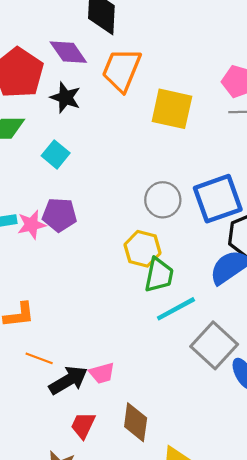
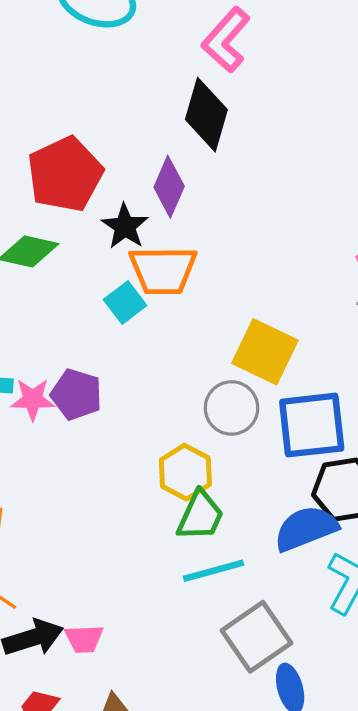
purple diamond: (68, 52) -> (169, 187), moved, turned 45
orange trapezoid: (122, 70) -> (163, 270), moved, turned -126
yellow square: (172, 109) -> (265, 352), moved
cyan square: (56, 154) -> (125, 302), moved

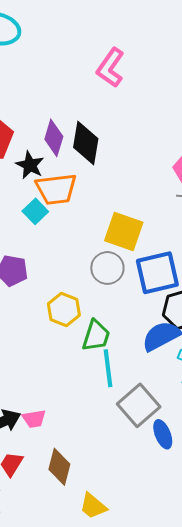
pink L-shape: (226, 40) -> (110, 68), moved
black diamond: (206, 115) -> (86, 143), moved
yellow hexagon: (185, 472) -> (64, 310), moved
cyan line: (214, 571) -> (108, 368), turned -75

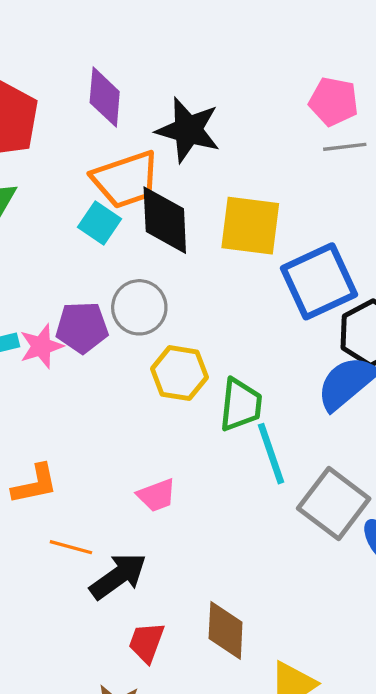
black diamond: (86, 143) -> (165, 220), moved
black star: (30, 165) -> (188, 130), moved, size x1.4
gray circle: (107, 268) -> (139, 307), moved
pink trapezoid: (34, 419) -> (157, 495), moved

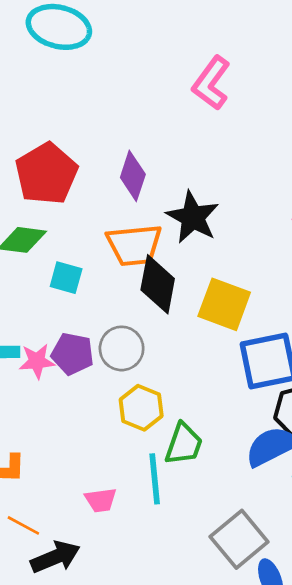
cyan square: (99, 223) -> (66, 278), moved, turned -32
cyan line: (271, 454) -> (155, 479), moved

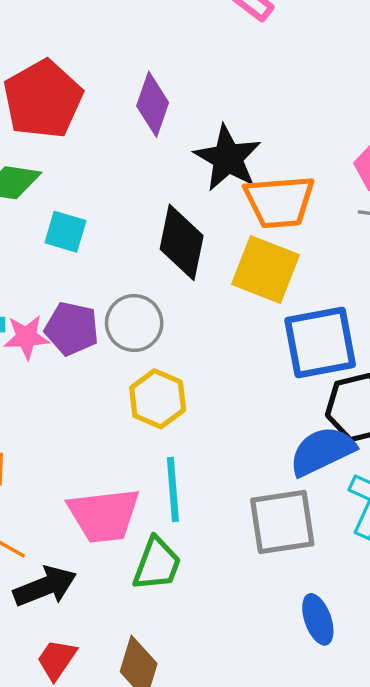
orange trapezoid: (134, 245) -> (279, 202), moved
green trapezoid: (184, 444) -> (157, 564), moved
pink trapezoid: (101, 500) -> (104, 515), size x1.8
gray square: (239, 539) -> (282, 522), moved, turned 30

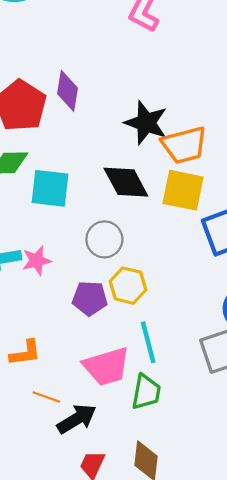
purple diamond: (153, 104) -> (68, 91), moved
cyan square: (65, 232) -> (50, 188), size x1.5
black diamond: (182, 242) -> (126, 182), turned -30
purple pentagon: (72, 329) -> (90, 298), moved

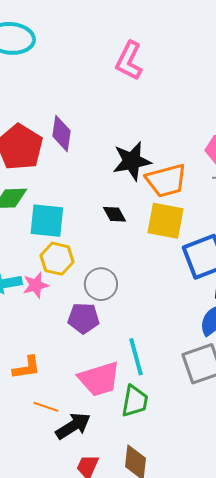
black star: (146, 123) -> (132, 161), turned -30
black diamond: (126, 182) -> (114, 214), size x0.6
gray circle: (104, 239) -> (101, 284), moved
yellow hexagon: (128, 286) -> (57, 259), moved

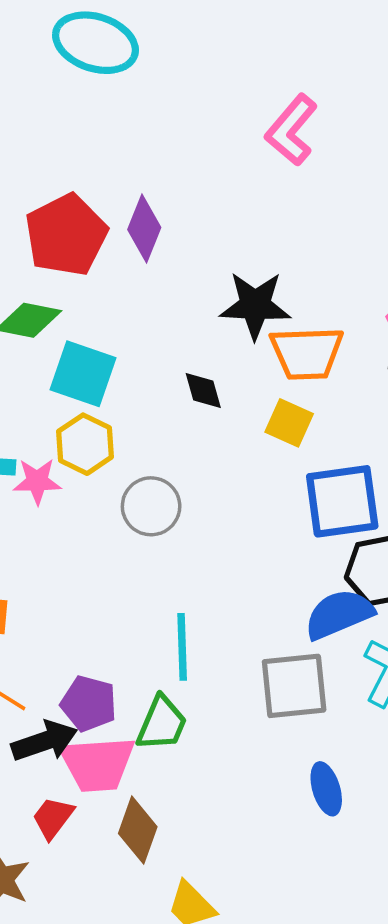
yellow square: (166, 221) -> (289, 423), size x0.7
purple pentagon: (84, 318) -> (89, 703), moved
pink trapezoid: (99, 379) -> (97, 764), moved

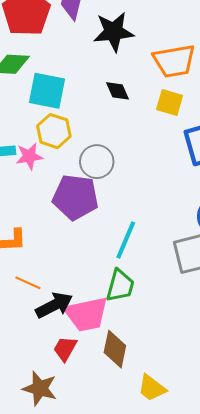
black star: (255, 305) -> (114, 32), moved
cyan line: (182, 647) -> (126, 240), turned 33
purple pentagon: (89, 703) -> (75, 197), moved, size x1.4

